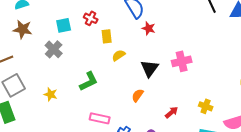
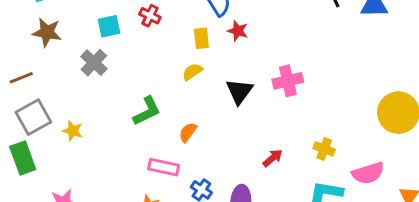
yellow rectangle: (107, 36) -> (201, 38), moved
yellow star: (51, 94) -> (73, 131), moved
orange semicircle: (138, 95) -> (188, 132), moved

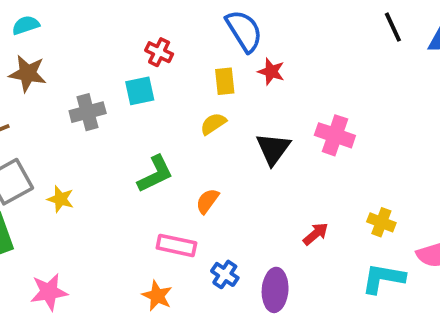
cyan square: (109, 26) -> (140, 91), moved
gray cross: (94, 63) -> (88, 112), turned 32
pink cross: (288, 81) -> (335, 135), turned 32

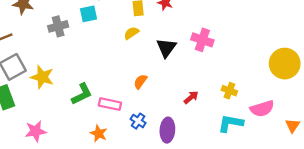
green L-shape: (155, 174) -> (82, 94), moved
yellow star: (60, 199) -> (42, 77), size x1.5
orange semicircle: (207, 201) -> (140, 82), moved

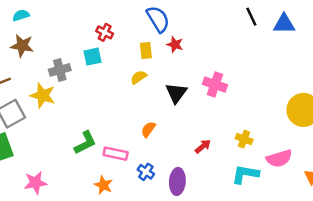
yellow star: (42, 77) -> (43, 95), moved

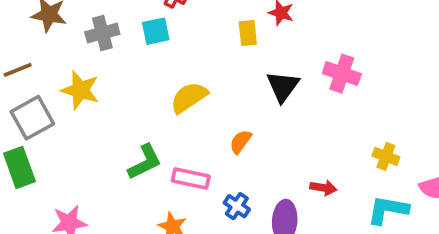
yellow rectangle: (146, 51) -> (248, 33), moved
gray cross: (60, 70) -> (102, 33), moved
yellow semicircle: (139, 77) -> (189, 97), moved, size x1.5
red arrow: (203, 146) -> (323, 188), moved, turned 49

